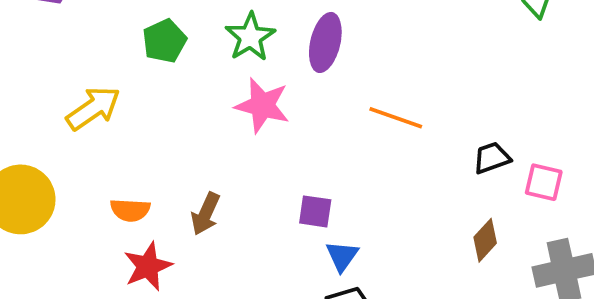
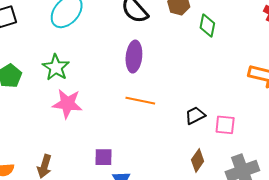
purple ellipse: (325, 42) -> (134, 57), moved

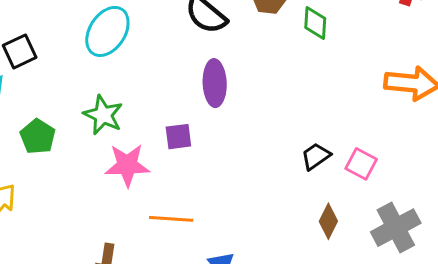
orange line: (140, 101) -> (171, 219), moved
pink square: (225, 125) -> (361, 164), turned 30
purple square: (104, 157) -> (178, 137), moved

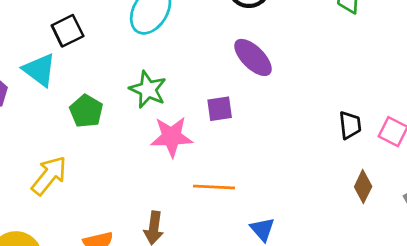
purple ellipse: (215, 83) -> (253, 57), turned -42
black trapezoid: (316, 156) -> (350, 125), turned 120

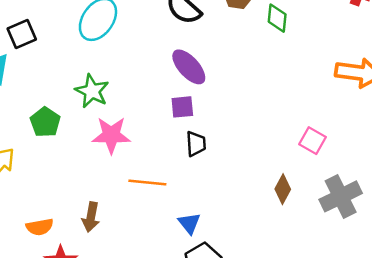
purple square: (220, 109) -> (182, 107), moved
green pentagon: (86, 111) -> (45, 122), moved
black trapezoid: (350, 125) -> (196, 144), moved

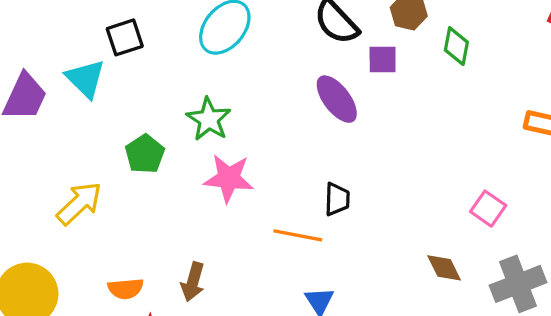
purple square: (182, 107) -> (383, 59), moved
orange line: (147, 183) -> (298, 235), moved
brown diamond: (283, 189) -> (444, 268), turned -60

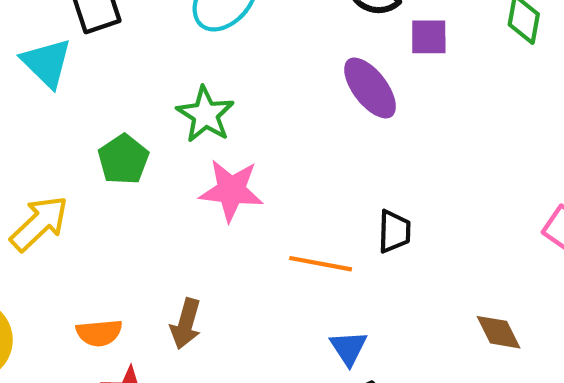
black trapezoid: (337, 199) -> (394, 231), moved
brown diamond: (444, 268) -> (498, 332), moved

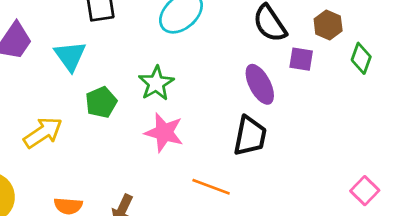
cyan triangle: (47, 63) -> (70, 56), moved
black trapezoid: (394, 231) -> (250, 136), moved, size x1.5

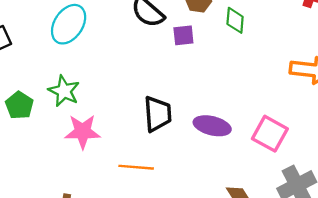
purple ellipse: (260, 84) -> (212, 126), moved, turned -33
green pentagon: (101, 102) -> (19, 105), moved
pink square: (365, 191) -> (270, 134), size x1.4

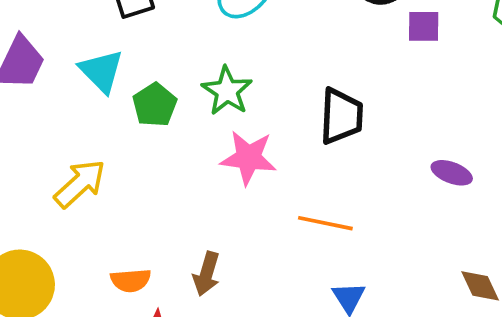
black trapezoid: (158, 114) -> (341, 116), moved
purple ellipse: (212, 126) -> (452, 173), size x0.7

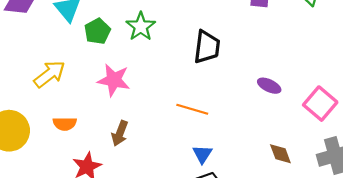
pink star: (248, 158) -> (114, 80), moved
orange semicircle: (131, 280) -> (65, 124), moved

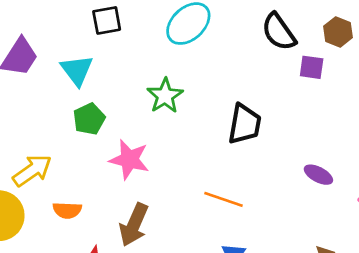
green pentagon: (97, 31) -> (89, 119), moved
yellow arrow: (50, 74) -> (32, 170), moved
brown arrow: (120, 133) -> (134, 225), size x1.4

